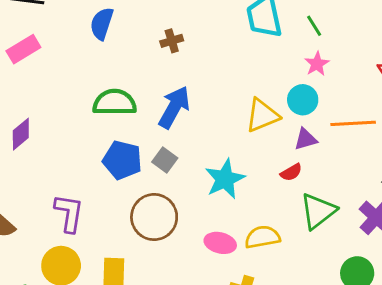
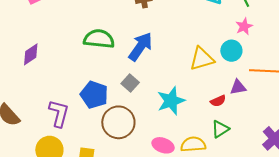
purple triangle: (306, 139) -> (238, 87), moved
blue pentagon: (122, 160) -> (94, 95), moved
green triangle: (318, 211) -> (220, 129), moved, size x0.7

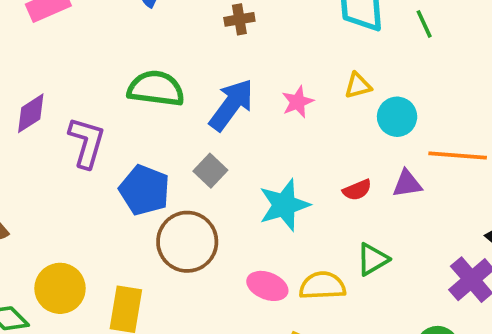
pink star: (244, 26) -> (298, 102), moved
yellow triangle: (202, 59) -> (358, 86), moved, size x0.6
red semicircle: (218, 101) -> (357, 190), moved
purple L-shape: (59, 113) -> (87, 142), moved

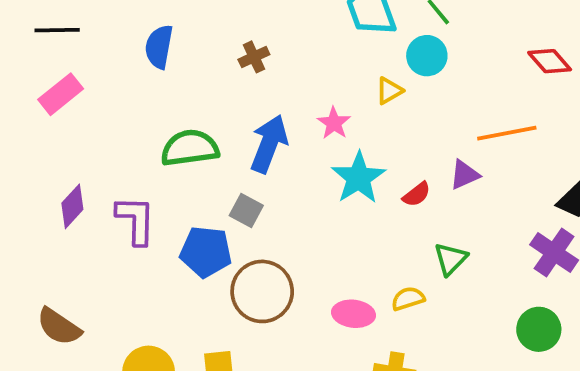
cyan circle: (397, 117) -> (427, 56), moved
gray square: (210, 171) -> (246, 211), moved
cyan star: (284, 205) -> (359, 178), moved
yellow semicircle: (322, 286) -> (408, 299), size x0.7

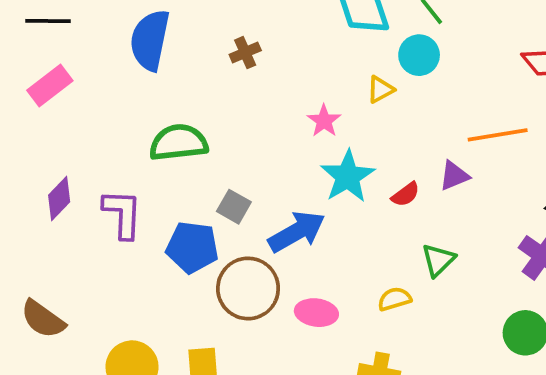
blue semicircle: (159, 47) -> (150, 40), size x1.4
blue arrow: (269, 144) -> (297, 232), moved, turned 38
pink ellipse: (353, 314) -> (316, 313), moved

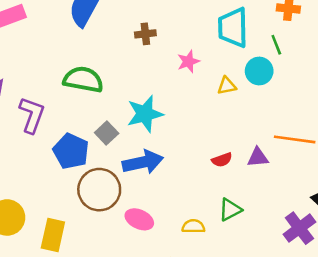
pink star: (324, 121) -> (188, 61), moved
cyan star: (348, 176) -> (145, 114), moved

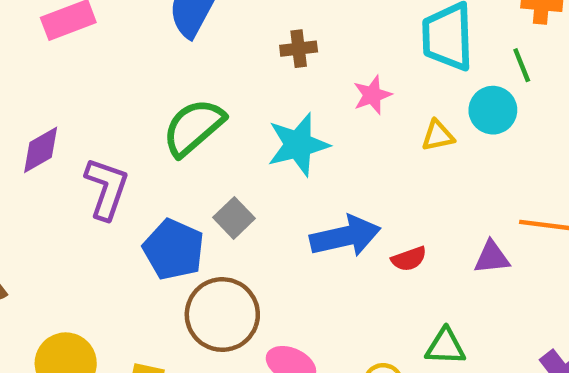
green semicircle: (83, 80) -> (193, 127), turned -51
cyan star: (145, 114) -> (298, 145), moved
red semicircle: (222, 160) -> (409, 259), moved
blue arrow: (143, 162) -> (345, 236), moved
green triangle: (230, 210) -> (445, 347), turned 30

